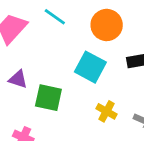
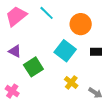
green square: (48, 98) -> (33, 67), turned 36

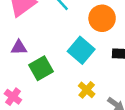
purple triangle: (15, 51) -> (19, 47), turned -32

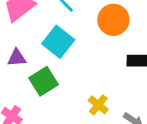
cyan square: (81, 50) -> (58, 42), moved

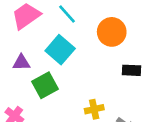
yellow cross: (98, 105) -> (94, 109), turned 36

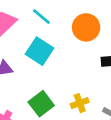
green square: (45, 85) -> (41, 104), moved

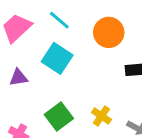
yellow cross: (80, 103) -> (101, 116), turned -36

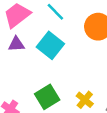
purple triangle: (18, 77) -> (16, 44), moved

